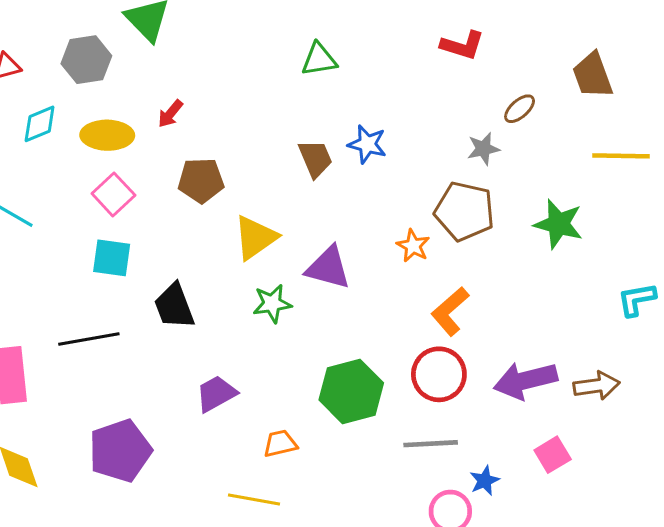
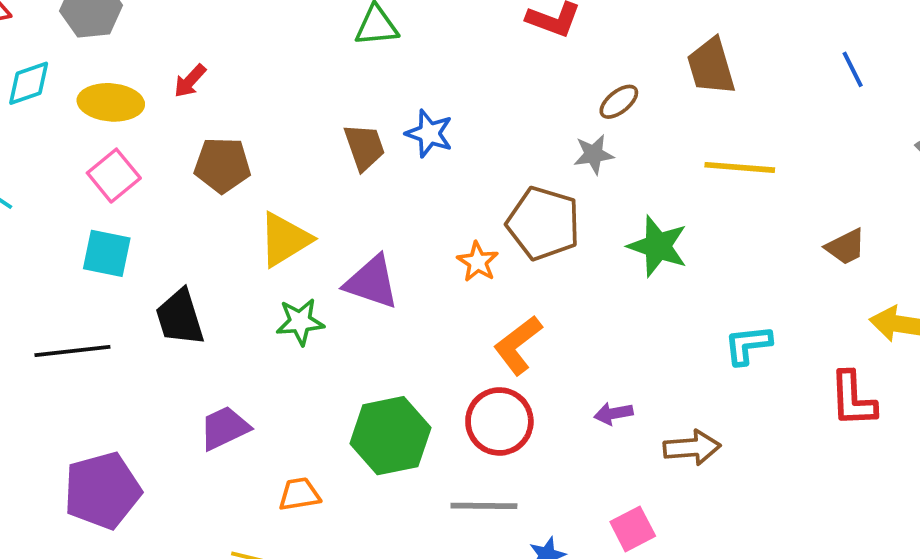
gray star: (483, 149) -> (594, 154), moved
purple arrow: (525, 380) -> (613, 414), moved, size x0.5

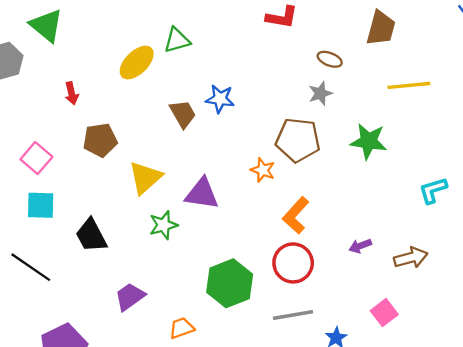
brown trapezoid: (711, 66) -> (381, 28), turned -138
red arrow: (190, 81) -> (72, 93), turned -45
yellow ellipse: (111, 102) -> (137, 63), moved, turned -39
brown ellipse: (619, 102) -> (330, 59), turned 70
black line: (72, 351) -> (31, 267), turned 51

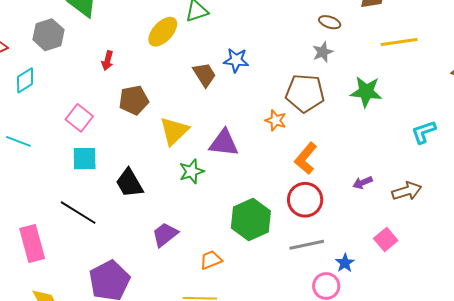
red arrow: (72, 93) -> (107, 61), turned 30

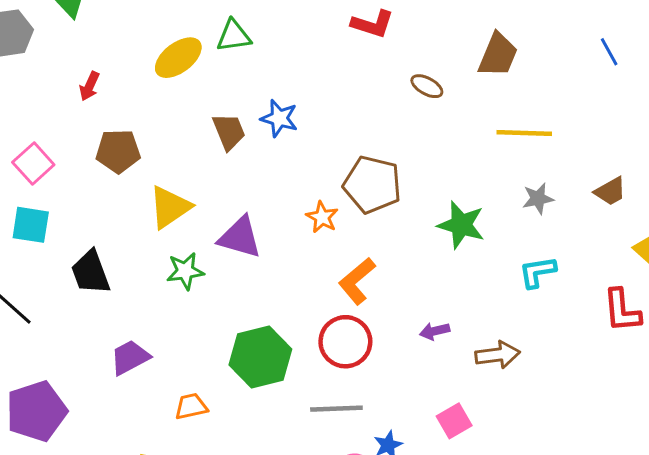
gray star: (323, 52) -> (538, 199), moved
green star: (366, 92) -> (461, 225), moved

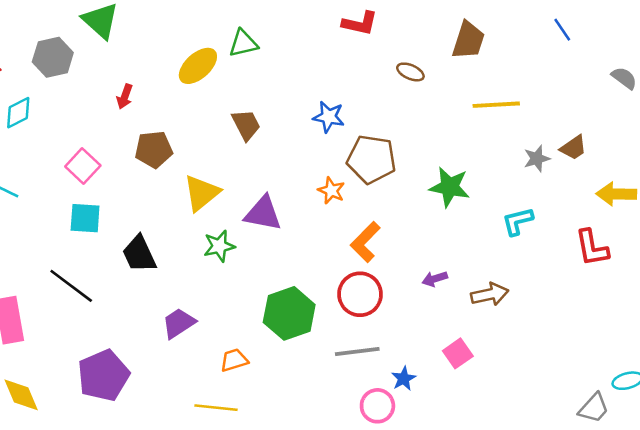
blue star: (279, 118) -> (329, 117), moved
gray star: (538, 199) -> (537, 159), moved

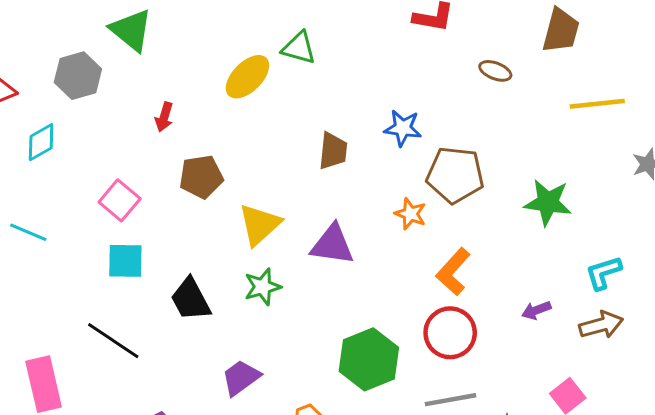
green triangle: (243, 43) -> (299, 48), turned 32
brown trapezoid: (246, 125) -> (333, 151), moved, turned 36
cyan L-shape: (518, 221) -> (603, 273), moved
green star: (219, 246) -> (263, 287), moved

